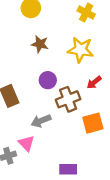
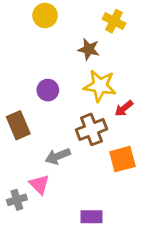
brown star: (40, 44) -> (89, 49), moved
yellow star: (80, 50) -> (100, 86), moved
purple circle: (48, 80) -> (48, 90), moved

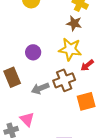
brown star: (89, 49) -> (74, 23), moved
gray arrow: (58, 156) -> (40, 88), moved

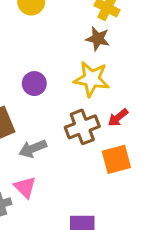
red arrow: (87, 65) -> (118, 118), moved
gray arrow: (40, 88) -> (33, 149), moved

